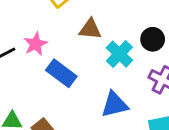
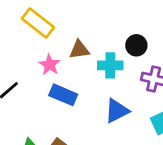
pink star: (35, 44) -> (49, 65), moved
cyan cross: (119, 54) -> (110, 65), turned -30

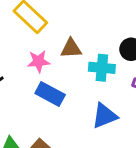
pink star: (49, 65) -> (39, 61), turned 30

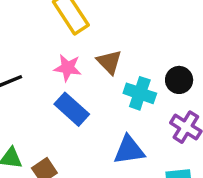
brown triangle: (71, 48) -> (109, 62), turned 35

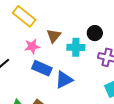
brown triangle: (109, 62) -> (54, 36), turned 42
blue triangle: (129, 150) -> (64, 80), moved

